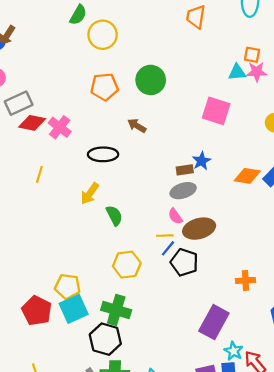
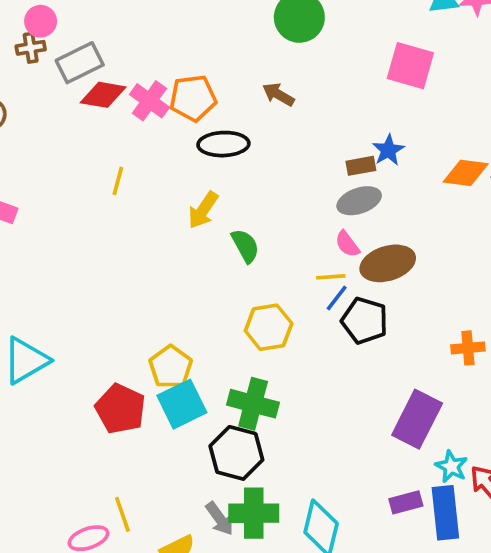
orange pentagon: (104, 87) -> (193, 98), moved
yellow pentagon: (68, 287) -> (171, 367), turned 30

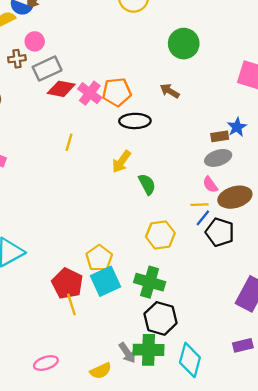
pink circle: (41, 21) -> (35, 41), moved
black hexagon: (236, 453) -> (161, 318), moved
yellow line: (122, 514) -> (71, 304), moved

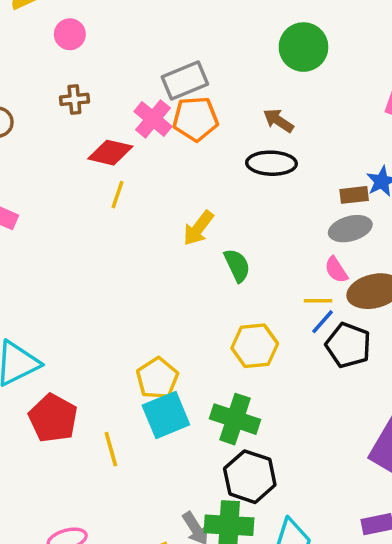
brown cross: (17, 59) -> (74, 99), moved
gray rectangle: (47, 69) -> (185, 80), moved
red diamond: (61, 89) -> (110, 153), moved
black ellipse: (135, 121) -> (271, 163), moved
red pentagon: (67, 283) -> (53, 418), moved

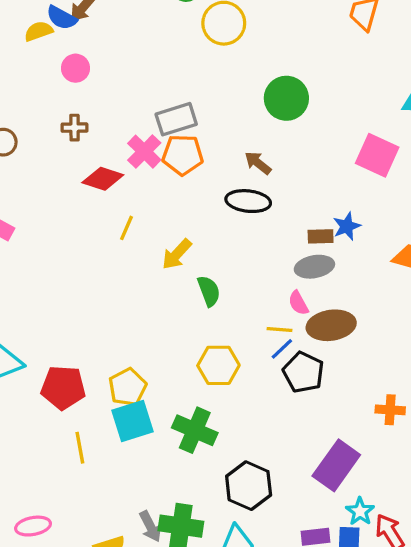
yellow line: (117, 195) -> (126, 228), moved
red pentagon: (53, 418) -> (63, 388), moved, turned -30
black hexagon: (250, 477) -> (249, 486), moved

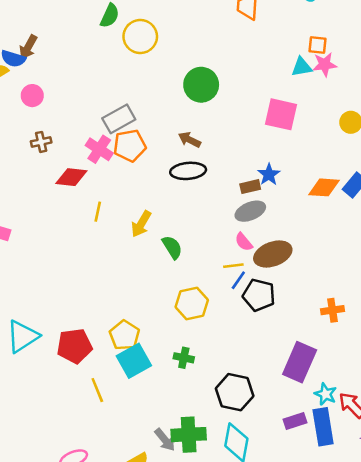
green cross: (195, 430) -> (184, 358), size x0.6

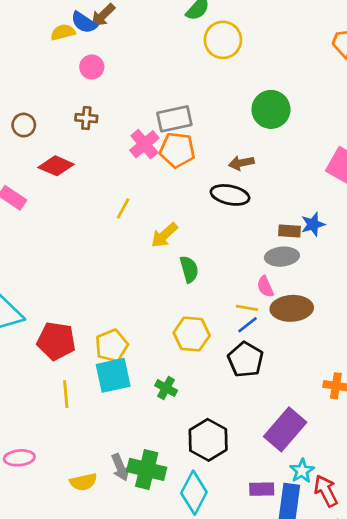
brown arrow: (189, 140) -> (241, 163), turned -55
red diamond: (71, 177) -> (56, 166), moved
black pentagon: (259, 295) -> (246, 360), moved

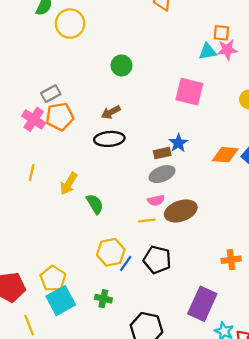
green circle: (271, 109) -> (122, 65), size x0.7
gray rectangle: (174, 119) -> (51, 94), size x0.7
pink semicircle: (265, 287) -> (156, 200), turned -63
blue line: (247, 325) -> (126, 263), moved

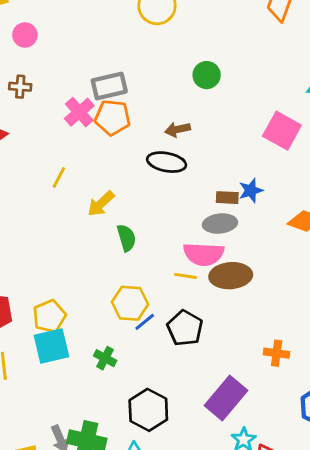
gray rectangle: (51, 94) -> (109, 86), size x1.4
pink semicircle: (156, 200) -> (204, 254), size x1.8

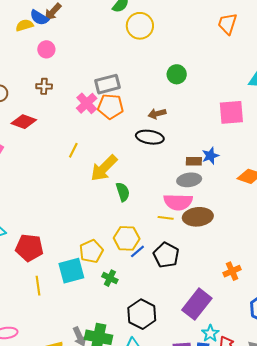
pink square: (282, 131) -> (231, 112), turned -32
yellow arrow: (101, 204) -> (104, 168), size x1.4
yellow pentagon: (49, 316) -> (91, 251), moved
orange cross: (277, 353) -> (232, 271), turned -30

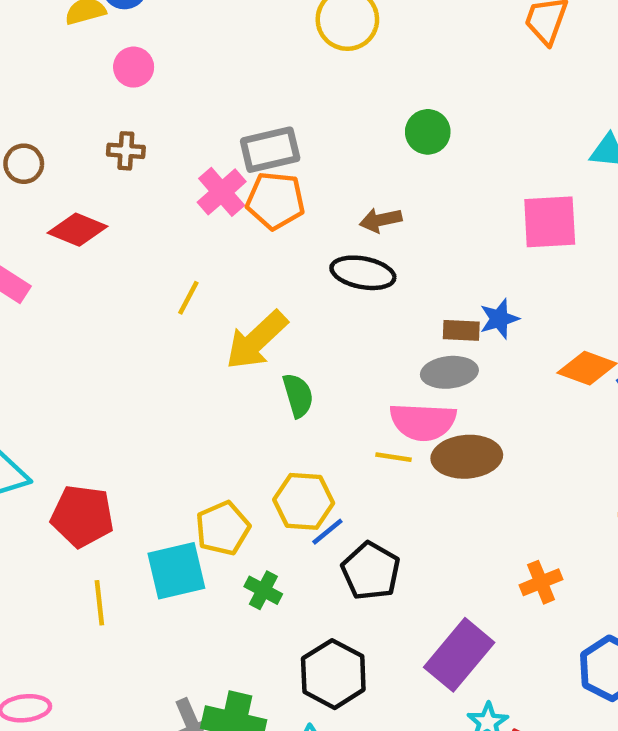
black pentagon: (166, 255) -> (371, 571), moved

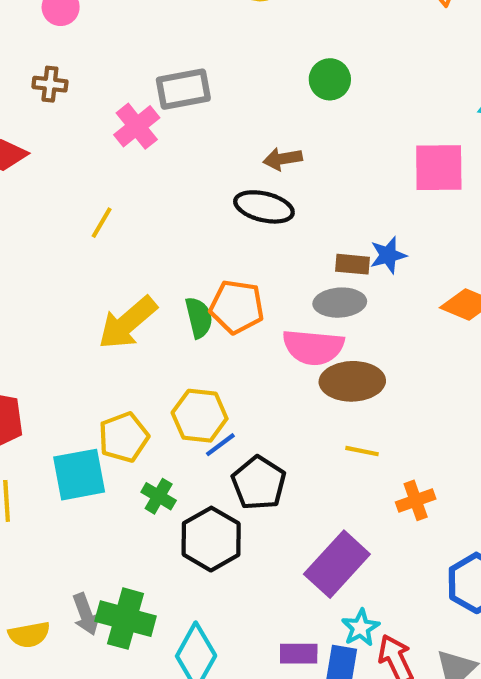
orange pentagon: (275, 201) -> (237, 307), moved
yellow arrow: (257, 340) -> (128, 323), moved
yellow line: (394, 457) -> (362, 451), moved
black hexagon: (333, 674) -> (211, 539), moved

